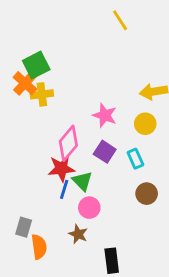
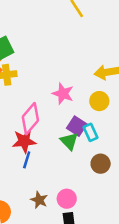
purple square: (105, 152) -> (77, 126), moved
green triangle: (82, 181) -> (69, 141), moved
pink circle: (89, 208) -> (67, 199), moved

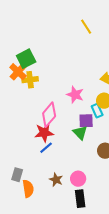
purple square: (77, 126) -> (86, 121), turned -35
cyan rectangle: (91, 132) -> (97, 111), moved
blue line: (27, 160) -> (46, 148), turned 32

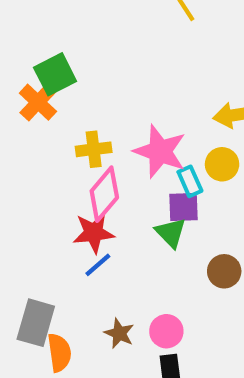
yellow cross: (30, 80) -> (94, 149), moved
pink star: (75, 95) -> (160, 151), size x1.4
cyan rectangle: (97, 111) -> (190, 181), moved
gray rectangle: (17, 175) -> (36, 323), size x1.5

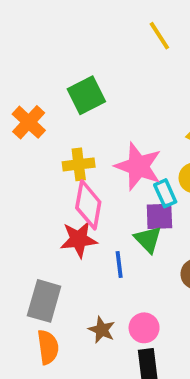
green square: (55, 74) -> (86, 95), moved
pink diamond: (104, 194) -> (88, 205), turned -30
blue line: (98, 265) -> (119, 264), moved, turned -56
gray rectangle: (36, 323) -> (44, 301), moved

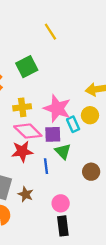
yellow line: (159, 36) -> (50, 32), moved
pink diamond: (88, 205) -> (28, 131), turned -56
purple square: (159, 216) -> (53, 134), moved
brown star: (102, 330) -> (26, 194), moved

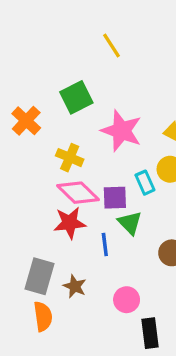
yellow cross: (22, 107) -> (70, 158), turned 30
pink star: (57, 108) -> (122, 131), moved
black rectangle: (63, 226) -> (150, 333), moved

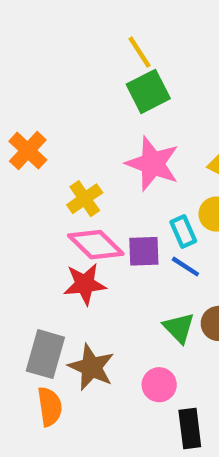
green square: (76, 97) -> (148, 91), moved
yellow cross: (70, 158) -> (85, 199), turned 32
green triangle: (130, 223) -> (179, 328), moved
blue line: (105, 244) -> (185, 267), moved, turned -50
brown star: (75, 286) -> (91, 367), size x1.5

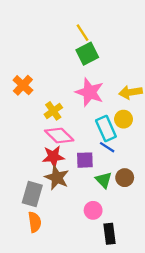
cyan rectangle: (183, 232) -> (106, 128), size x1.5
purple square: (144, 251) -> (85, 160), moved
brown star: (91, 367) -> (57, 178), moved

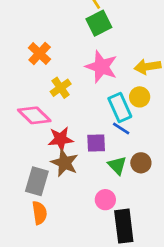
orange cross: (23, 85) -> (40, 54), moved
pink diamond: (59, 135) -> (34, 115), moved
black rectangle: (109, 234) -> (124, 226), size x1.4

